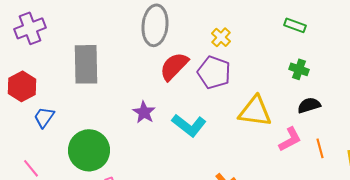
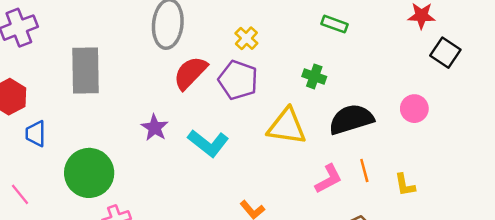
green cross: (299, 69) -> (314, 76), moved
black semicircle: (309, 105) -> (351, 119), size x1.6
blue trapezoid: (44, 117) -> (36, 134), turned -35
pink L-shape: (290, 139) -> (329, 179), moved

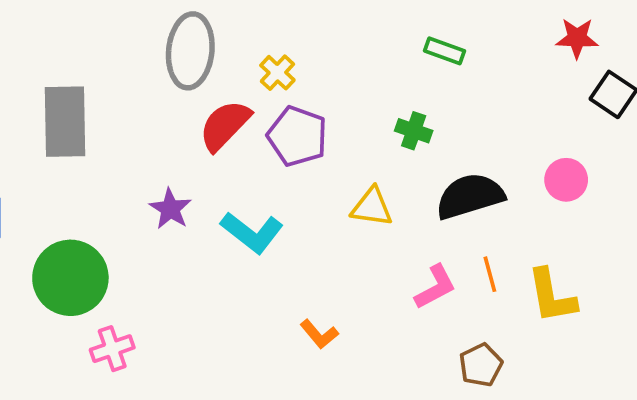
yellow cross: (246, 38) -> (277, 73), moved
yellow triangle: (287, 126) -> (372, 207), size x0.7
yellow L-shape: (405, 185) -> (552, 296), size x1.6

